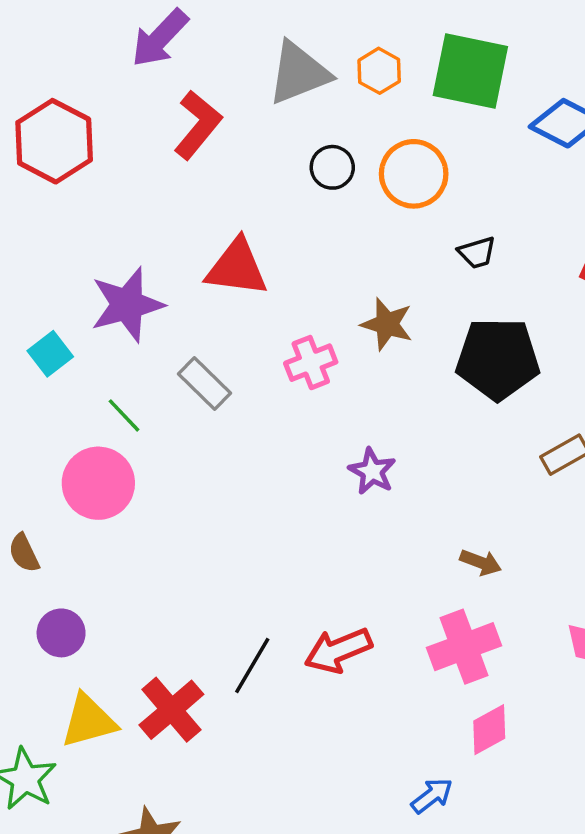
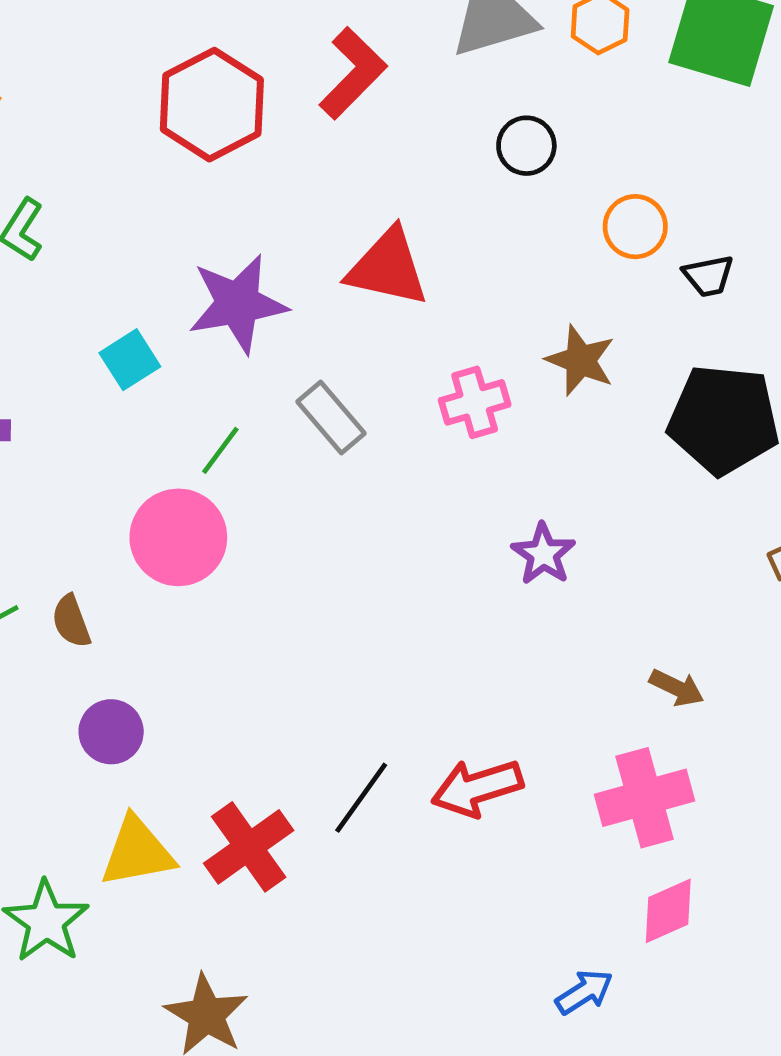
red hexagon: (54, 141) -> (212, 105), moved
orange circle: (414, 174) -> (635, 227), moved, size x0.7
green line: (124, 415) -> (220, 450), turned 75

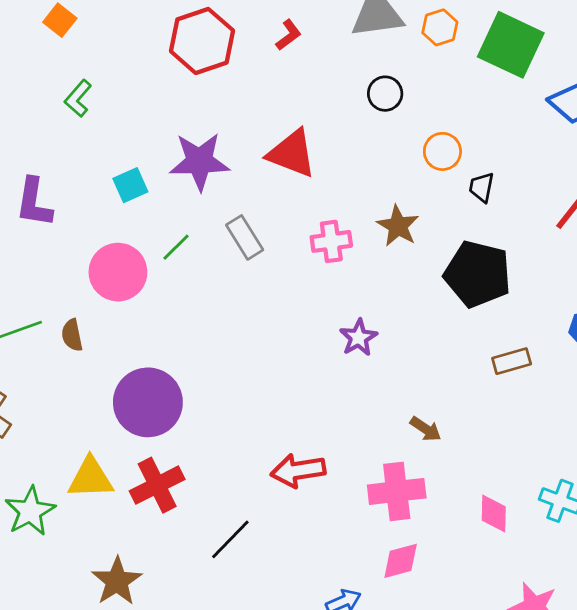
red L-shape: (353, 73) -> (288, 35), size x0.6
black trapezoid: (708, 276) -> (481, 187), turned 104
pink circle: (178, 537) -> (118, 272), moved
purple circle: (111, 732) -> (148, 402), moved, size x1.8
black line: (361, 798) -> (230, 539), moved

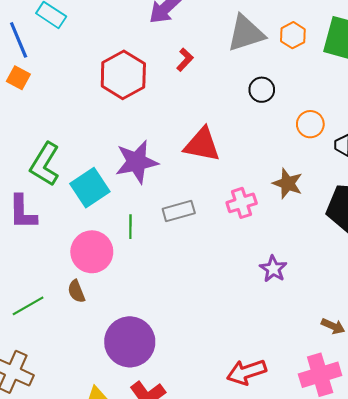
green L-shape: (78, 98) -> (45, 164), moved, size x1.6
cyan square: (130, 185) -> (90, 188), size x1.5
gray rectangle: (245, 237) -> (179, 211), turned -64
green line: (176, 247) -> (130, 227), turned -35
brown semicircle: (72, 335) -> (76, 291), moved

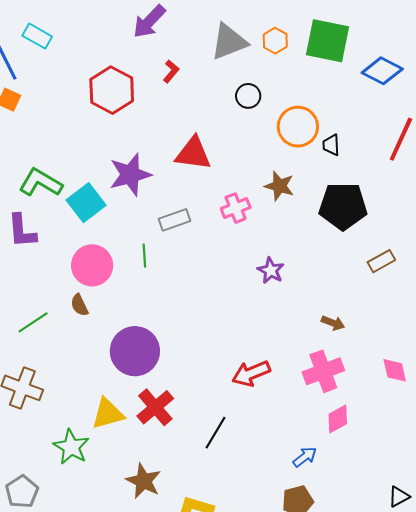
orange circle: (310, 124) -> (298, 127), size x1.5
green L-shape: (45, 164) -> (41, 183), turned 93
green line: (130, 227) -> (144, 256), moved

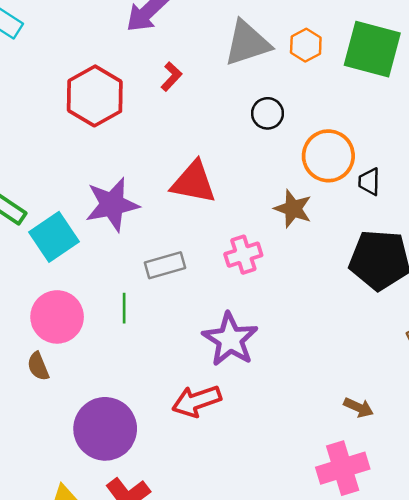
brown star: (279, 186) -> (293, 209), moved
purple star: (271, 271) -> (230, 339), moved, size x1.6
red arrow: (251, 373) -> (197, 401), moved

